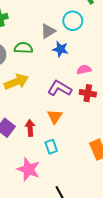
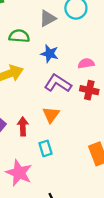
blue star: (61, 49) -> (50, 54), moved

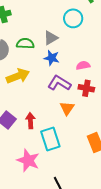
gray triangle: (48, 18) -> (51, 38), moved
orange triangle: (51, 115) -> (67, 108), moved
cyan rectangle: (46, 148) -> (50, 139), size x1.6

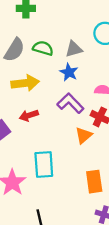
orange triangle: (67, 108) -> (84, 135), moved
red arrow: (30, 121) -> (29, 115), moved, turned -119

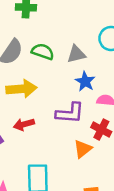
blue star: (69, 72) -> (85, 81), moved
purple L-shape: (70, 103) -> (70, 113), turned 136

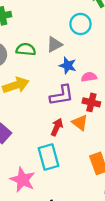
red arrow: (24, 124) -> (57, 127), moved, turned 144
orange triangle: (83, 149) -> (80, 123), turned -30

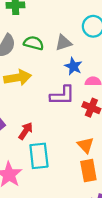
orange triangle: (80, 123) -> (86, 145), moved
red arrow: (57, 127) -> (26, 131), moved

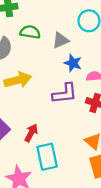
green semicircle: (34, 43) -> (30, 32), moved

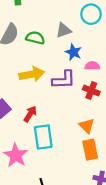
green semicircle: (30, 32) -> (35, 38), moved
yellow arrow: (18, 80) -> (32, 74), moved

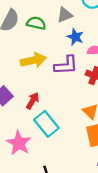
cyan rectangle: (43, 137) -> (46, 124), turned -30

